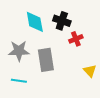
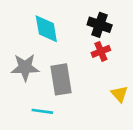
black cross: (62, 21) -> (100, 25), moved
cyan line: (19, 81) -> (42, 111), moved

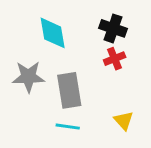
yellow triangle: (120, 94) -> (124, 121), moved
cyan line: (42, 111) -> (68, 127), moved

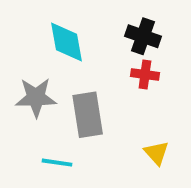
red cross: (115, 59) -> (145, 75), turned 30
cyan line: (68, 127) -> (57, 163), moved

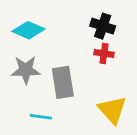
cyan diamond: (67, 42) -> (28, 30), moved, turned -56
yellow triangle: (156, 153) -> (112, 110), size x1.6

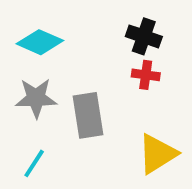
yellow triangle: (112, 110) -> (157, 154), turned 40
cyan line: (41, 117) -> (34, 163), moved, turned -65

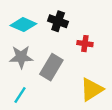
black cross: (144, 36) -> (58, 21), moved
gray rectangle: (88, 115) -> (51, 67), turned 40

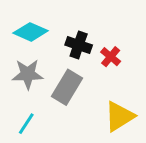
black cross: (58, 21) -> (79, 45), moved
red cross: (85, 44) -> (111, 57), turned 32

